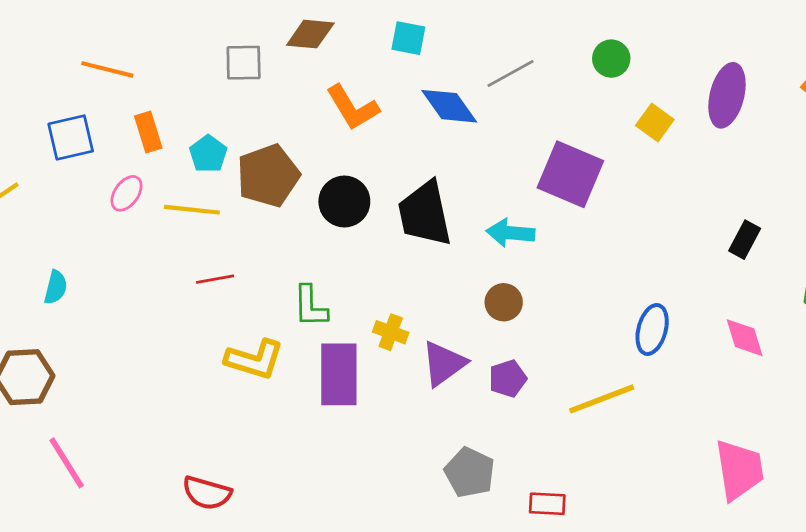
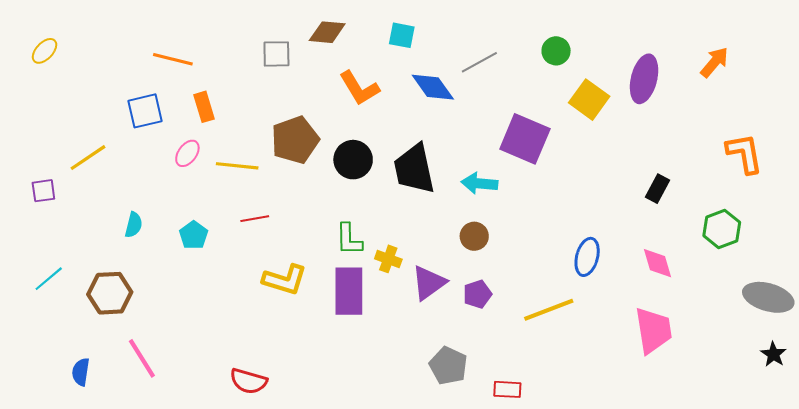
yellow square: (655, 123) -> (589, 100), size x1.4
cyan pentagon: (208, 154) -> (194, 235), moved
green L-shape: (310, 306) -> (349, 239), moved
pink trapezoid: (739, 470) -> (653, 330), moved

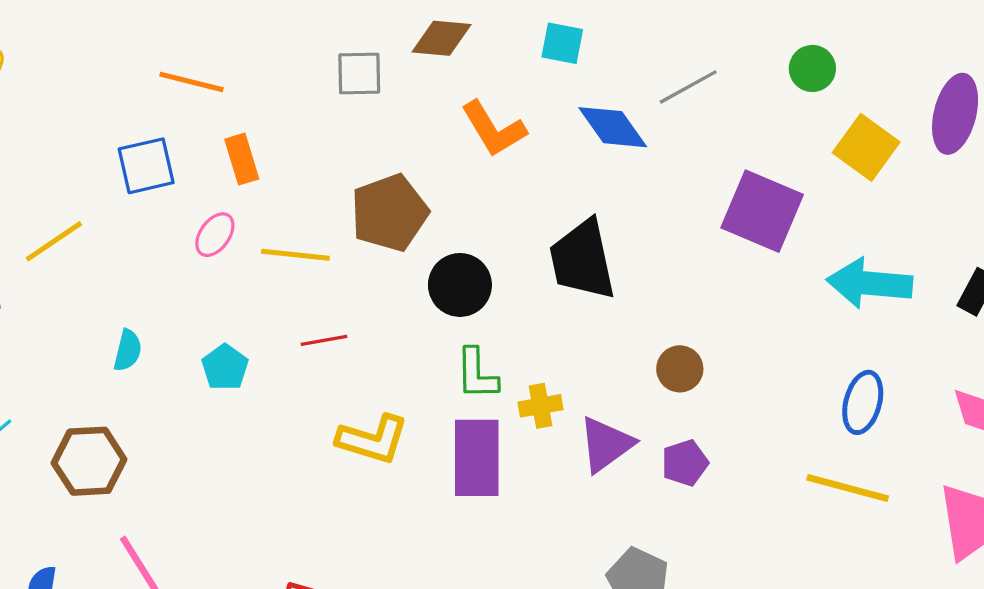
black circle: (353, 160) -> (460, 285), moved
cyan arrow: (479, 183) -> (869, 283), moved, size x1.4
yellow cross: (388, 259) -> (541, 406), turned -30
yellow line: (549, 310) -> (848, 488), moved, turned 36

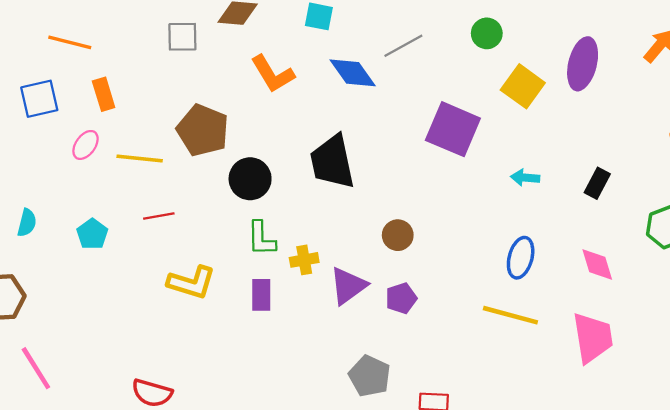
brown pentagon: (389, 213) -> (203, 130), turned -30
cyan arrow: (869, 283) -> (525, 178), size x0.5
purple rectangle: (477, 458) -> (261, 295), size x0.6

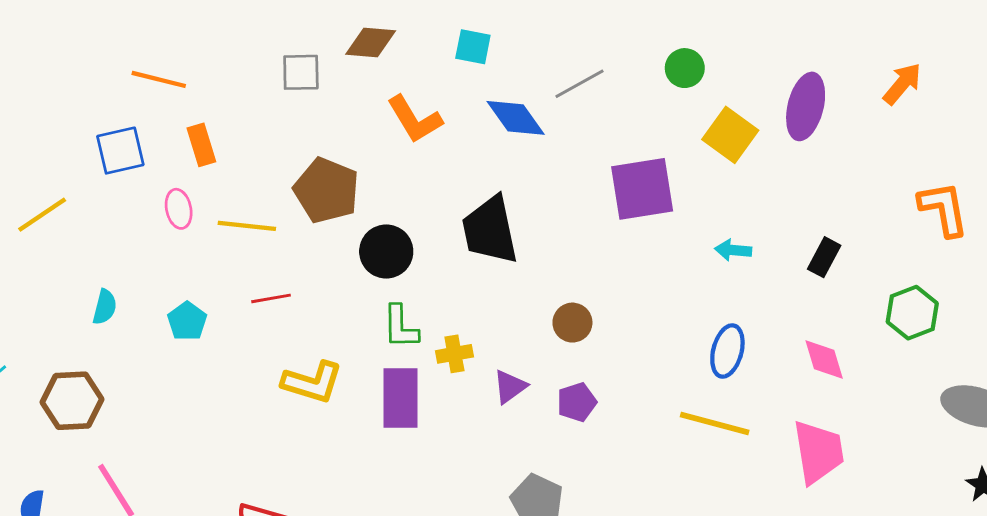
purple square: (453, 129) -> (642, 189), turned -32
pink ellipse: (86, 145) -> (179, 209), turned -48
purple triangle: (348, 286) -> (510, 387), size x0.7
purple rectangle: (261, 295) -> (400, 398), size x1.5

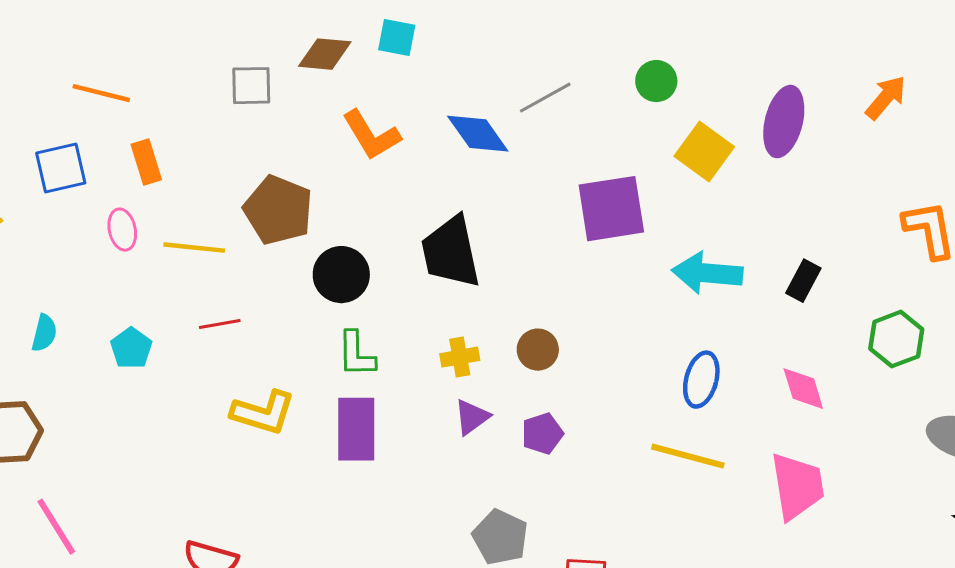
cyan square: (473, 47) -> (397, 38), moved
cyan arrow: (733, 250) -> (707, 273), size x1.8
yellow cross: (454, 354) -> (460, 357), moved

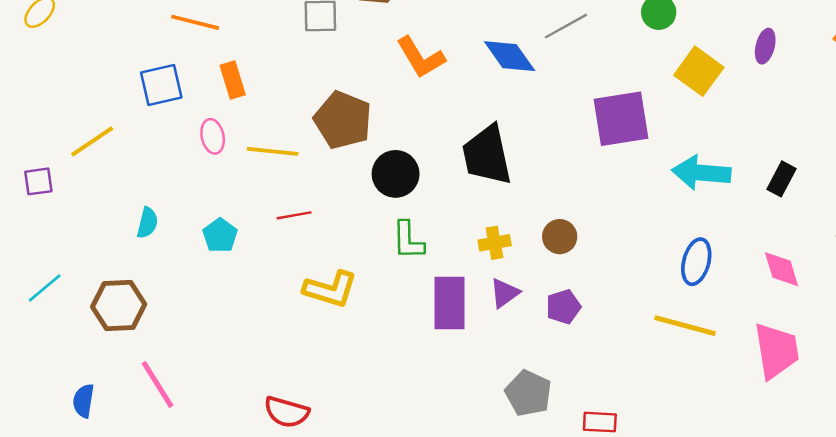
purple ellipse: (784, 122) -> (765, 46), size x0.6
purple rectangle: (356, 429) -> (449, 303), moved

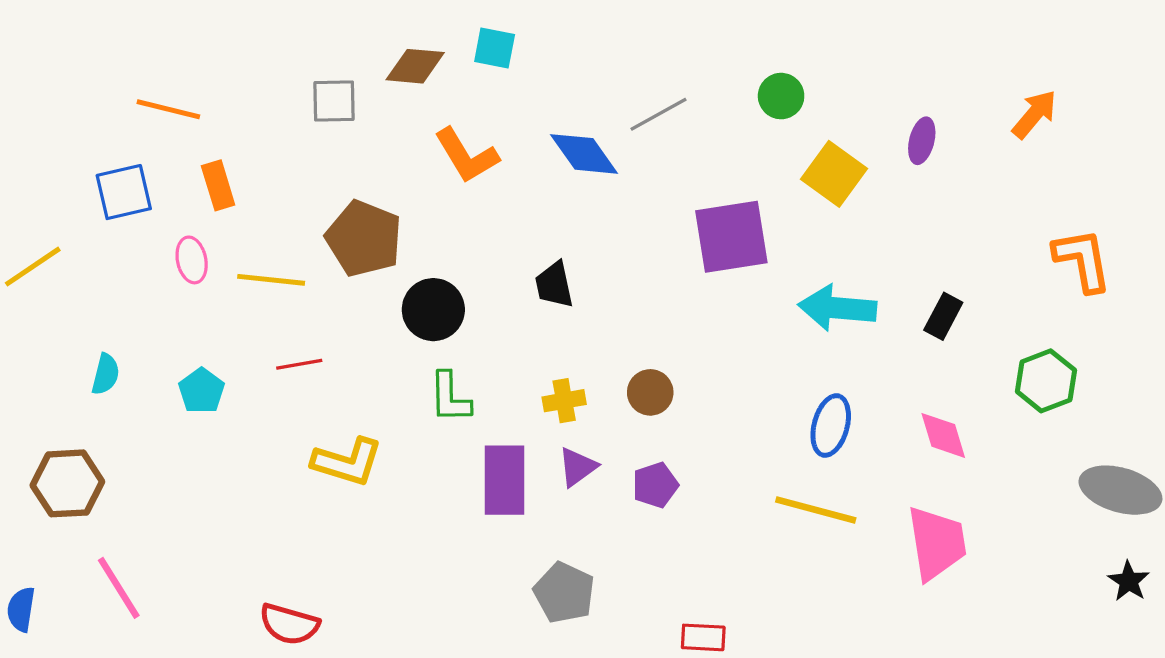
black trapezoid: (487, 155) -> (554, 285), size x0.6
gray pentagon: (528, 393) -> (564, 593), moved

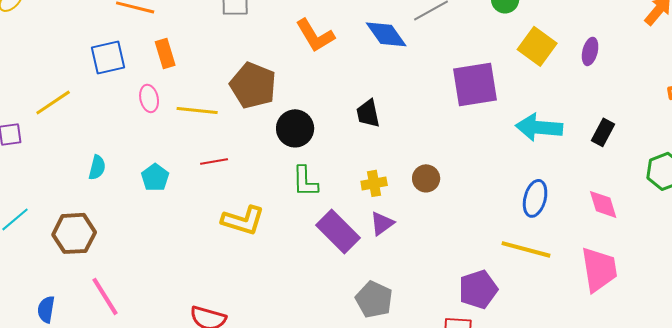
purple ellipse: (922, 141) -> (590, 51), moved
purple rectangle: (505, 480) -> (338, 231), turned -45
purple pentagon: (655, 485) -> (478, 289), moved, size x1.4

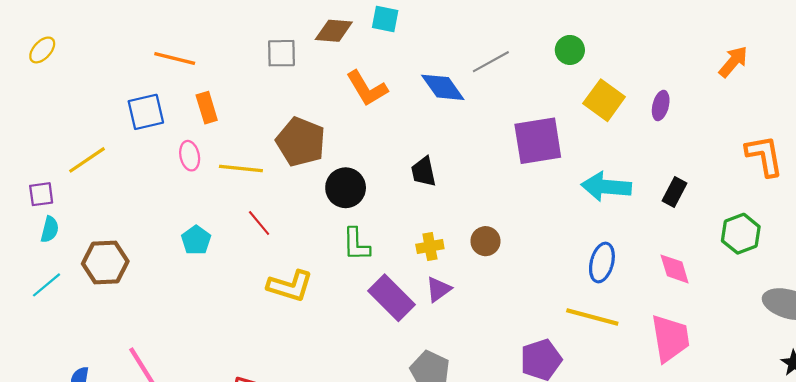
red line: (214, 161) -> (259, 223), turned 60
cyan semicircle: (97, 167) -> (50, 229), moved
brown hexagon: (74, 233) -> (105, 263), moved

